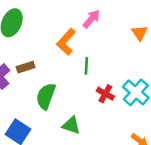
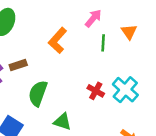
pink arrow: (91, 19) -> (93, 18), moved
green line: (86, 66) -> (103, 43), moved

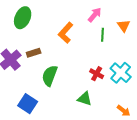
green triangle: (63, 122) -> (85, 99), moved

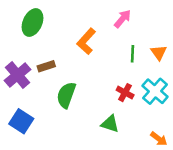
orange triangle: (124, 26) -> (159, 53), moved
green line: (103, 35) -> (133, 54), moved
blue square: (28, 104) -> (21, 121), moved

